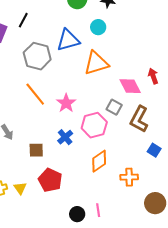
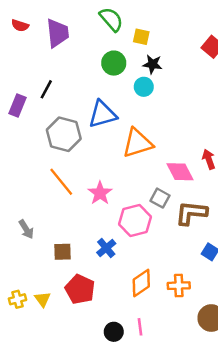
cyan circle: (98, 27) -> (144, 87), moved
brown L-shape: (139, 119) -> (191, 213), turned 68
blue cross: (65, 137) -> (106, 248), moved
orange diamond: (99, 161) -> (141, 283), moved

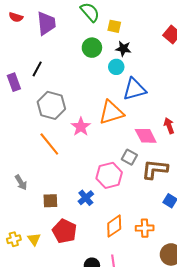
purple rectangle: (18, 106) -> (14, 82), turned -42
blue triangle: (102, 114) -> (135, 89), moved
pink star: (100, 193) -> (81, 127), moved

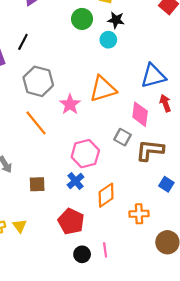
blue triangle: (135, 89) -> (153, 76), moved
pink diamond: (146, 136) -> (140, 114), turned 35
pink hexagon: (109, 175) -> (85, 154), moved
orange diamond: (114, 226) -> (106, 195), moved
red pentagon: (65, 231) -> (71, 221), moved

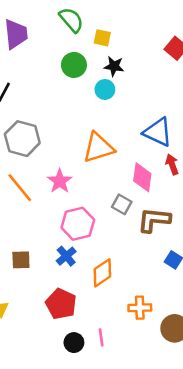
blue triangle: (153, 76) -> (158, 132), turned 40
pink star: (70, 104) -> (60, 181), moved
orange cross: (139, 214) -> (140, 308), moved

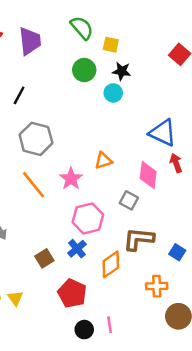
orange triangle: (98, 148) -> (104, 161), moved, size x0.6
brown L-shape: (154, 220) -> (139, 239), moved
brown square: (21, 260) -> (44, 258), moved, turned -30
orange cross: (140, 308) -> (157, 286), moved

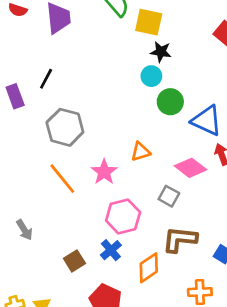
yellow square: (111, 45) -> (149, 22), size x1.5
green circle: (84, 70) -> (170, 102), moved
pink diamond: (148, 175) -> (191, 168), turned -60

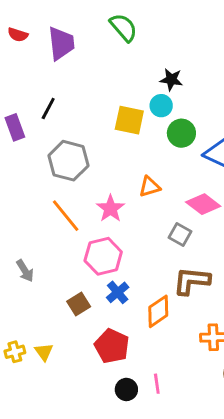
yellow square: (149, 22) -> (129, 120), moved
pink hexagon: (123, 216) -> (103, 256), moved

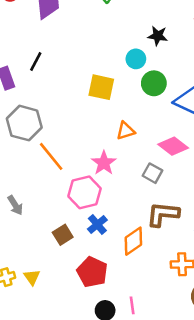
black star: (171, 80) -> (158, 36), moved
yellow square: (129, 120) -> (101, 87), moved
gray hexagon: (68, 161) -> (24, 123), moved
pink star: (110, 208) -> (104, 163), moved

